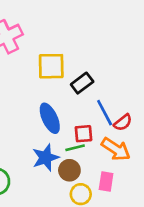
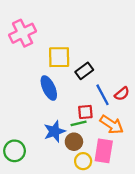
blue ellipse: (50, 118) -> (49, 88), moved
red semicircle: (123, 122) -> (122, 94), moved
pink rectangle: (106, 182) -> (104, 151), size x1.5

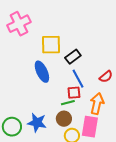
blue line: (103, 95) -> (78, 79), moved
orange arrow: (112, 125) -> (97, 104), turned -110
blue star: (55, 131) -> (37, 123), moved, turned 30

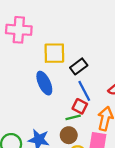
pink cross: (19, 24) -> (19, 30), turned 30
red square: (74, 93) -> (80, 106), turned 32

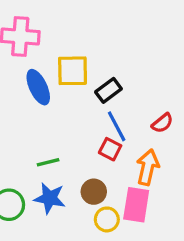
blue ellipse: (44, 83) -> (38, 87), moved
green line: (73, 117) -> (48, 162), moved

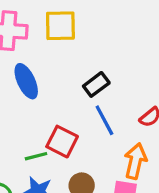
yellow square: (73, 71) -> (60, 26), moved
red square: (110, 149) -> (62, 142), moved, size x1.4

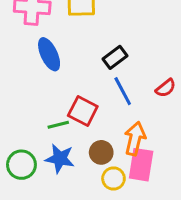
orange arrow: (135, 161) -> (135, 139), moved

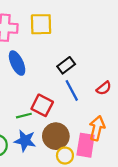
orange arrow: (135, 139) -> (97, 128), moved
brown circle: (101, 152) -> (56, 136), size x1.5

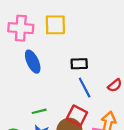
black rectangle: (66, 65) -> (79, 64), turned 35
red square: (42, 105) -> (77, 116), moved

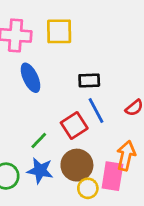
green line: (39, 111) -> (39, 141), turned -32
red square: (77, 116) -> (74, 126), moved, turned 30

